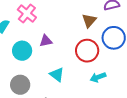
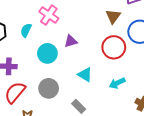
cyan arrow: (98, 77) -> (117, 83), moved

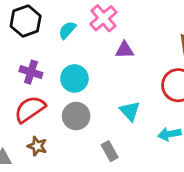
purple triangle: (71, 41) -> (125, 50), moved
cyan circle: (47, 53) -> (74, 78), moved

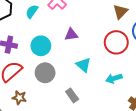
purple triangle: (125, 50) -> (71, 35), moved

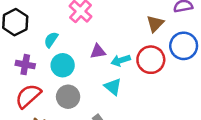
cyan semicircle: (32, 11) -> (51, 40), moved
cyan arrow: (114, 78) -> (121, 60), moved

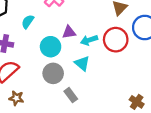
cyan circle: (63, 65) -> (51, 47), moved
gray circle: (68, 97) -> (53, 73), moved

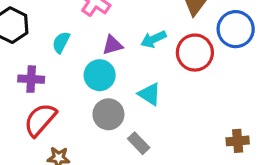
purple triangle: (69, 32) -> (112, 45), moved
cyan arrow: (89, 40) -> (153, 39), moved
brown cross: (137, 102) -> (238, 141), turned -32

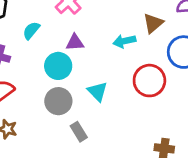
cyan arrow: (153, 39) -> (124, 41), moved
red circle: (195, 53) -> (149, 81), moved

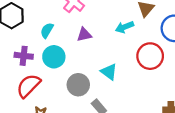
cyan circle: (58, 66) -> (54, 57), moved

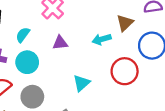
cyan triangle: (109, 72) -> (81, 83), turned 36
gray circle: (78, 85) -> (32, 97), moved

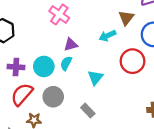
cyan semicircle: (23, 35) -> (66, 63), moved

